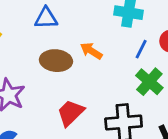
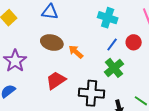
orange arrow: (91, 51) -> (76, 52), moved

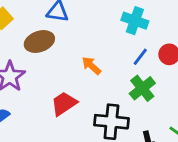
brown ellipse: (52, 43) -> (39, 42), moved, turned -35

